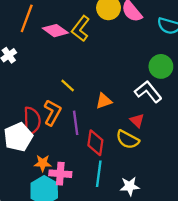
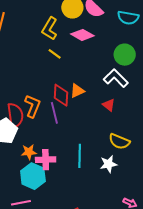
pink diamond: (55, 31) -> (82, 35), moved
yellow line: (68, 85) -> (55, 54), moved
yellow semicircle: (128, 140) -> (119, 141), moved
red diamond: (95, 143) -> (61, 95), moved

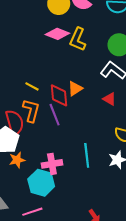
yellow L-shape: (50, 29) -> (78, 39), moved
pink diamond: (82, 35) -> (57, 34), moved
yellow line: (55, 54) -> (32, 86), moved
orange star: (29, 152) -> (17, 160), moved

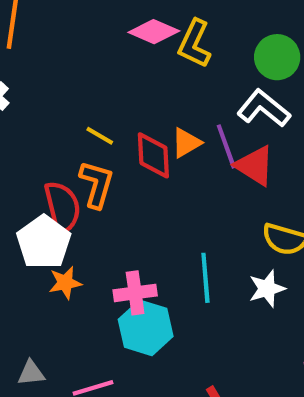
red triangle: (110, 99) -> (255, 166), size x1.5
purple line: (55, 115) -> (226, 146), moved
cyan hexagon: (41, 183) -> (146, 328), moved

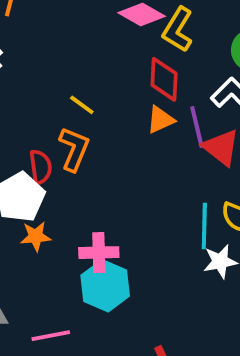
red diamond: (153, 155) -> (164, 79), moved
red semicircle: (62, 207) -> (41, 167), size x0.7
cyan line: (205, 278) -> (204, 226), moved

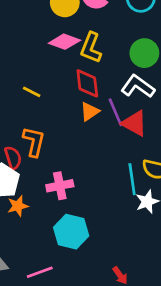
yellow line: (82, 105) -> (32, 92), moved
pink cross: (99, 253) -> (60, 186), moved

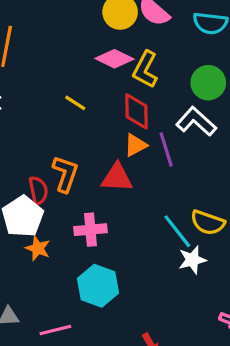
yellow line: (32, 92) -> (75, 103), moved
red triangle: (134, 123) -> (117, 178), moved, turned -32
cyan line: (132, 179) -> (177, 231), turned -36
orange star: (18, 206) -> (38, 248), turned 30

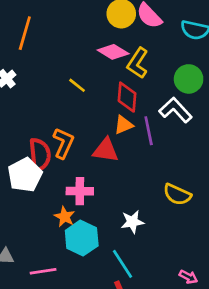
red semicircle: (38, 190) -> (40, 155), size x1.4
cyan line: (177, 231) -> (122, 264), moved
orange star: (38, 248) -> (65, 217), moved
white star: (192, 260) -> (132, 222), moved

